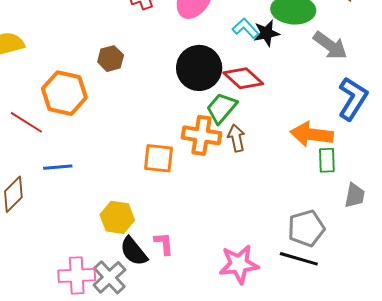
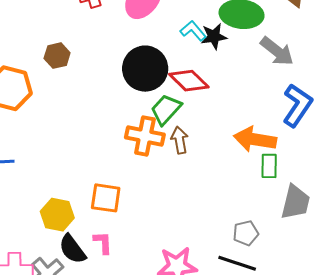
orange square: (159, 158) -> (106, 198), moved
gray trapezoid: (355, 195) -> (295, 202), size x1.4
gray pentagon: (306, 228) -> (246, 233), size x0.7

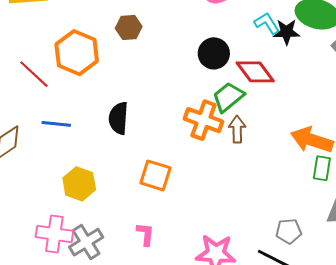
black circle: (145, 69) -> (214, 53), size x0.7
yellow hexagon: (57, 215) -> (79, 184), moved
pink L-shape: (103, 243) -> (145, 234), moved
black semicircle: (72, 249) -> (118, 118), moved, turned 32

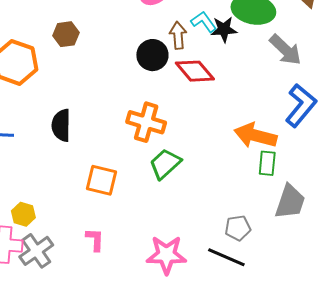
green trapezoid: (228, 97) -> (165, 164), moved
brown arrow: (237, 129) -> (178, 35), moved
yellow hexagon: (79, 184) -> (23, 214), moved, size x0.7

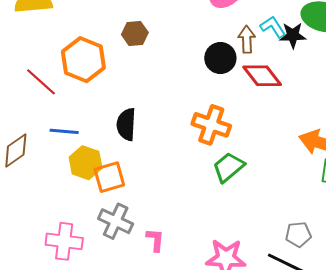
orange square: (102, 180) -> (109, 177), moved, turned -32
yellow hexagon: (23, 214) -> (86, 163), moved, size x1.4
gray cross: (36, 251) -> (116, 221), moved, turned -32

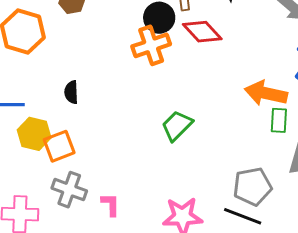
black semicircle: (126, 124) -> (71, 92), size x0.7
orange cross: (211, 125) -> (151, 45), moved, turned -33
gray pentagon: (298, 234) -> (253, 186), size x1.5

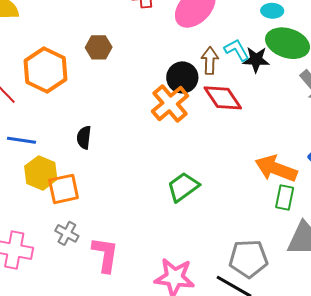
orange cross: (151, 45) -> (170, 104), turned -30
gray cross: (69, 190) -> (67, 233), size x0.7
pink L-shape: (110, 205) -> (105, 255), size x1.5

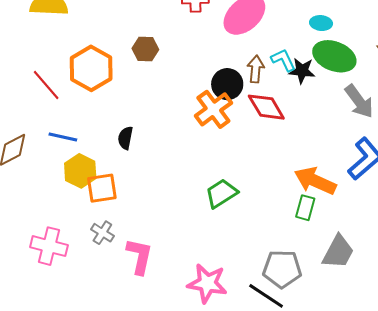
green rectangle: (285, 197) -> (305, 208), moved

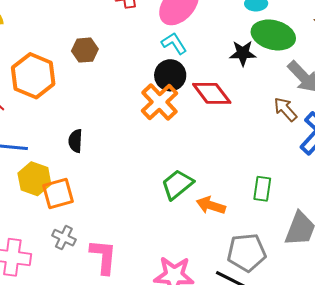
cyan L-shape: (283, 60) -> (174, 43), moved
brown arrow: (256, 69) -> (285, 109), moved, turned -40
orange arrow: (315, 181) -> (211, 205), moved, size x0.7

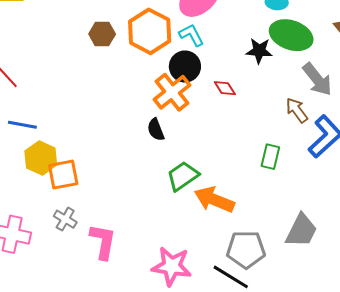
orange hexagon: (33, 76) -> (150, 31), moved
red diamond: (212, 93) -> (225, 88), size x0.6
black semicircle: (75, 141) -> (156, 130), moved, turned -30
green rectangle: (262, 189) -> (270, 157), moved
orange arrow: (211, 205) -> (214, 200), size x1.4

